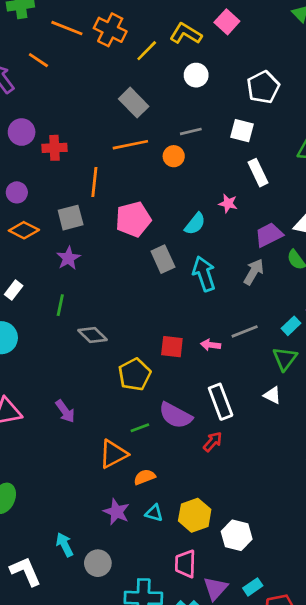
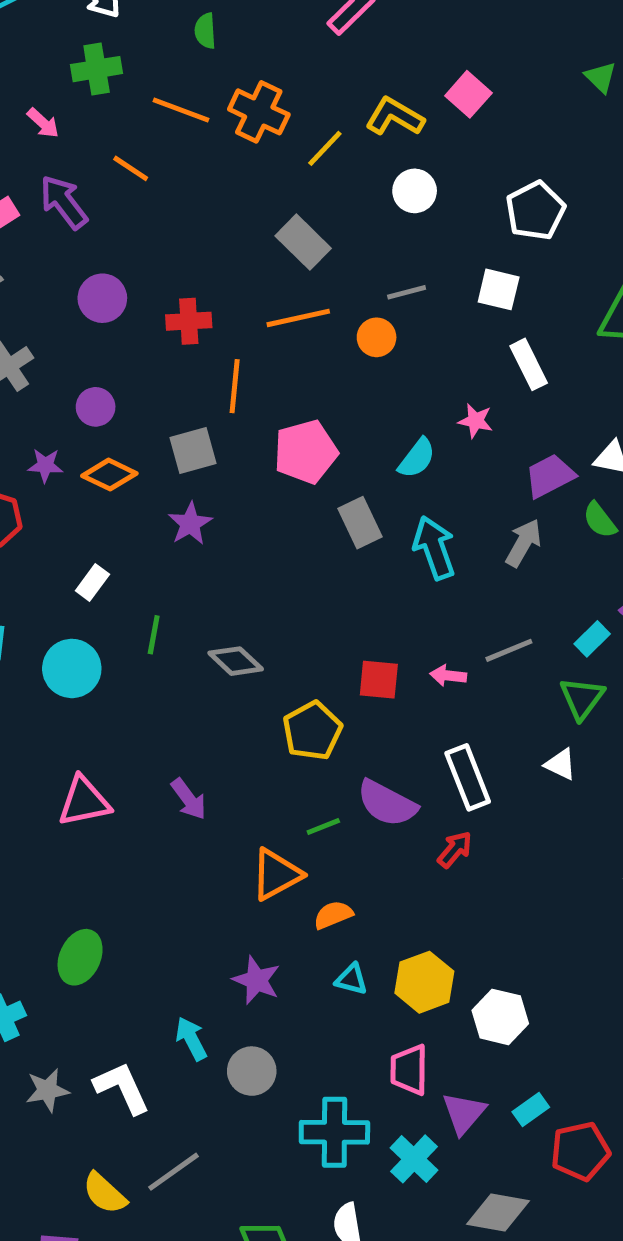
red cross: (54, 148) -> (189, 321), moved
green line: (60, 305) -> (154, 635), moved
purple star: (116, 512) -> (257, 980), moved

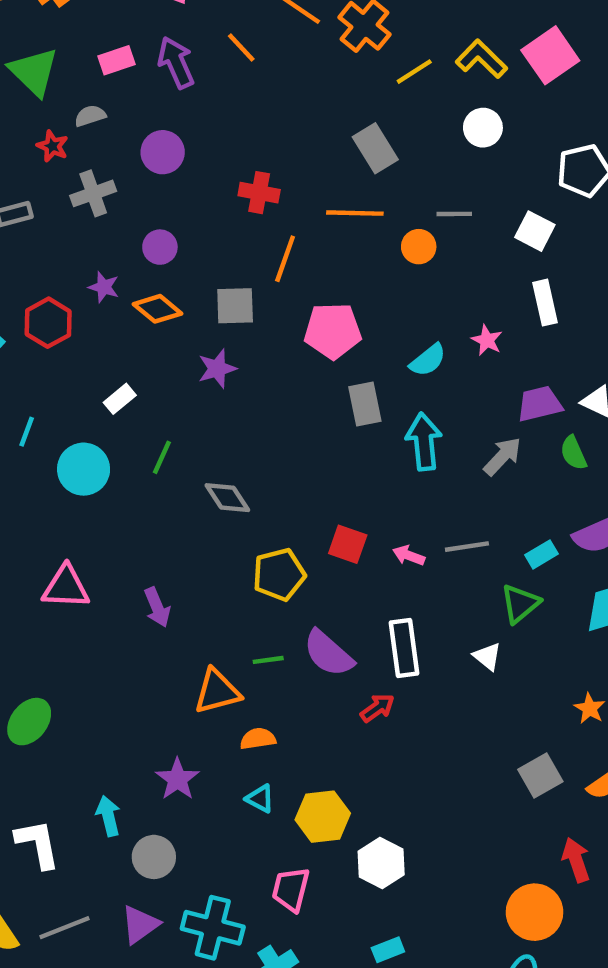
pink square: (468, 94) -> (550, 55), size x1.4
purple circle: (102, 298) -> (163, 152), moved
purple triangle: (464, 1113) -> (140, 924), moved

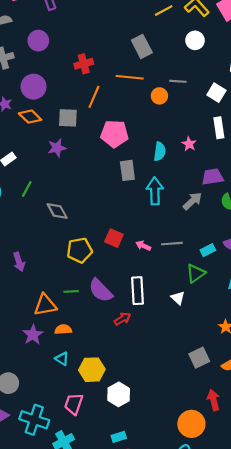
red cross: (259, 193) -> (84, 64), turned -30
purple circle: (160, 247) -> (34, 87), size x1.5
cyan semicircle: (428, 360) -> (160, 151), turned -48
purple star: (177, 779) -> (33, 335), moved

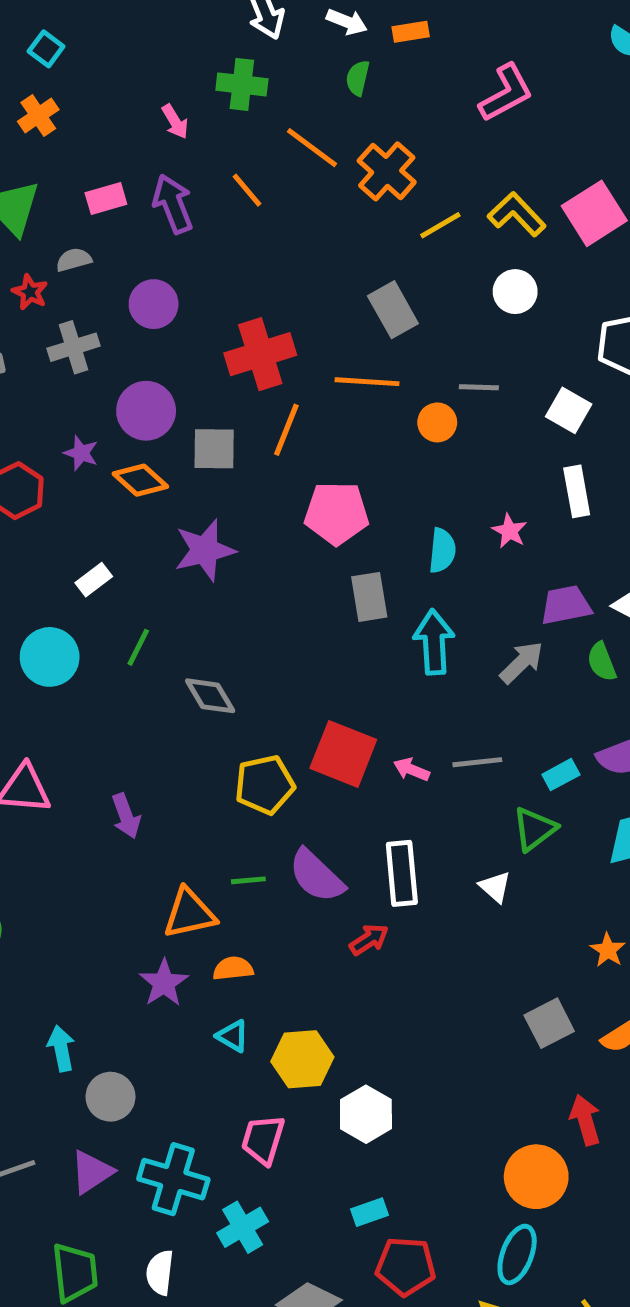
red cross: (84, 64) -> (260, 354), size x1.5
gray square: (68, 118) -> (214, 449), moved
purple star: (57, 148) -> (205, 550), size x1.4
red square: (114, 238) -> (343, 754), size x1.5

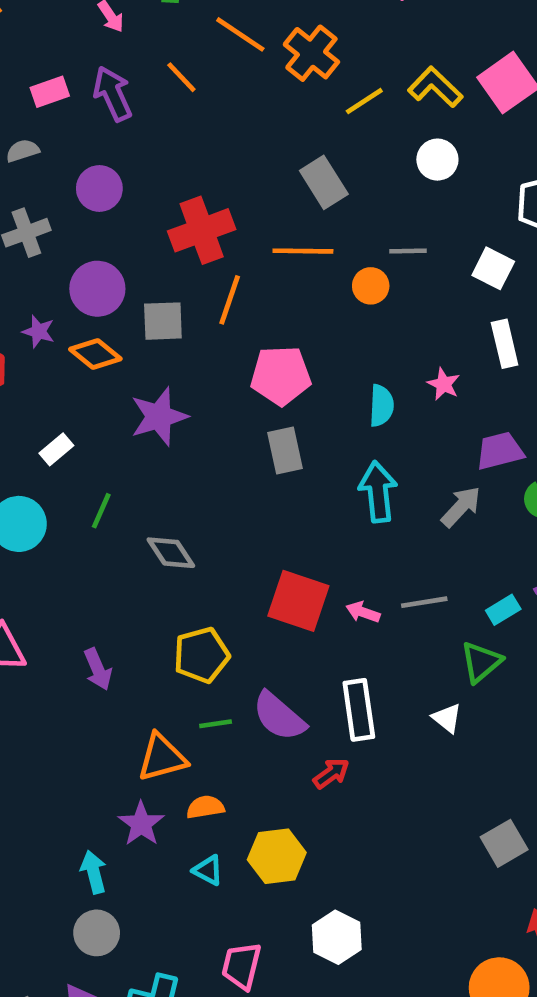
gray rectangle: (369, 597) -> (285, 451), moved
yellow pentagon: (265, 785) -> (201, 655), moved
cyan arrow: (61, 1048) -> (94, 872), moved
yellow hexagon: (302, 1059) -> (277, 856), moved

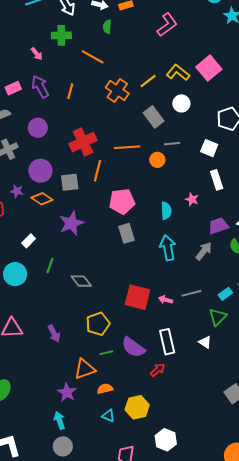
orange cross: (311, 53) -> (117, 90), moved
orange line: (181, 77) -> (70, 91), moved, turned 63
gray rectangle: (324, 182) -> (154, 117), moved
purple star: (141, 824) -> (67, 392), moved

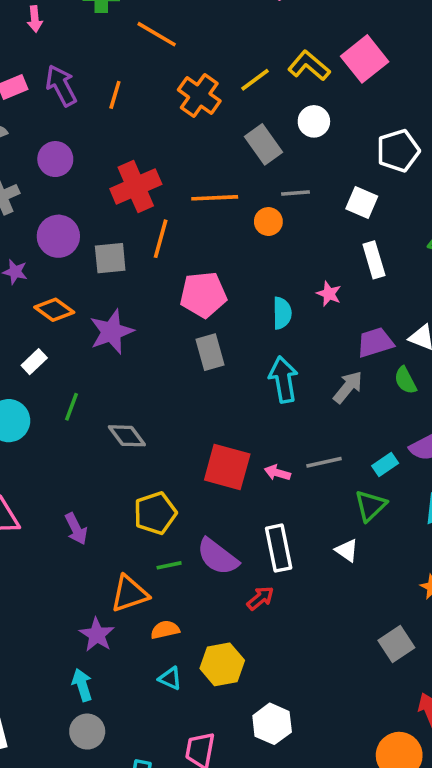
pink arrow: (37, 54) -> (35, 19), moved, turned 32
orange diamond: (42, 199) -> (54, 310), moved

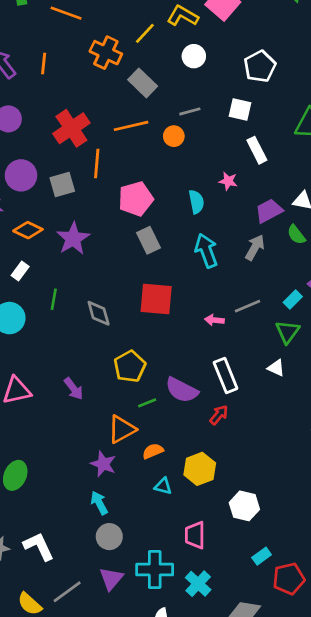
gray rectangle: (264, 144) -> (143, 83), moved
gray diamond: (127, 436) -> (99, 313), turned 32
red square: (227, 467) -> (156, 299), moved

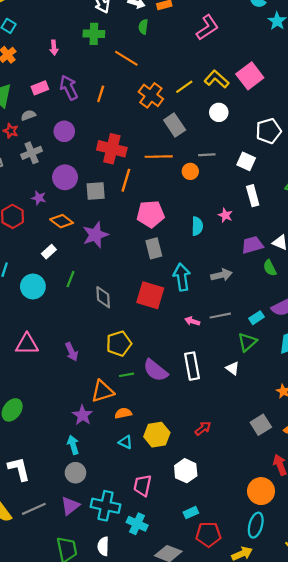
red cross: (71, 128) -> (112, 149), turned 36
gray arrow: (255, 247) -> (221, 275), moved, turned 36
cyan arrow: (206, 251) -> (182, 277), moved
red arrow: (219, 415) -> (203, 428), moved
cyan cross: (198, 584) -> (137, 524), turned -30

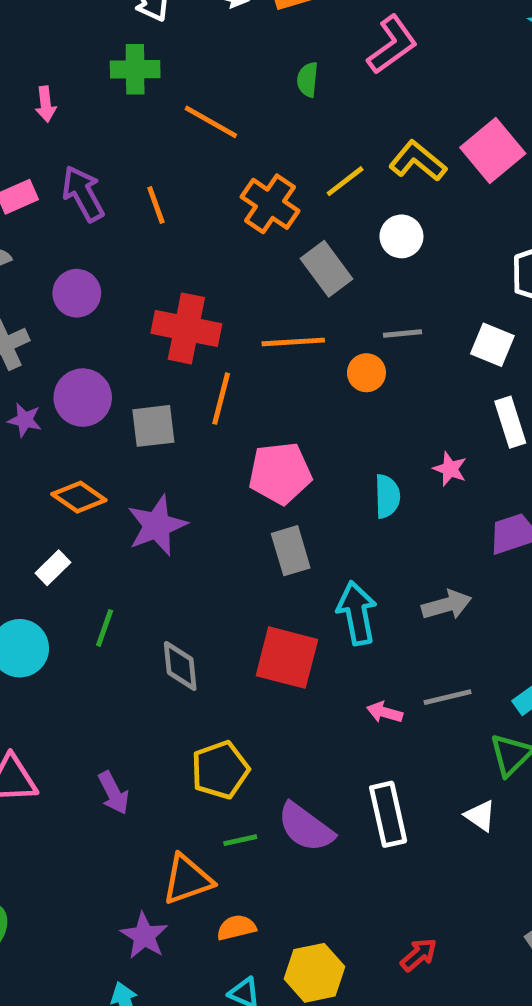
green semicircle: (143, 27) -> (308, 80), moved
orange line: (101, 94) -> (156, 205), turned -35
white circle: (219, 112) -> (401, 236), moved
purple star: (39, 198) -> (25, 420), moved

